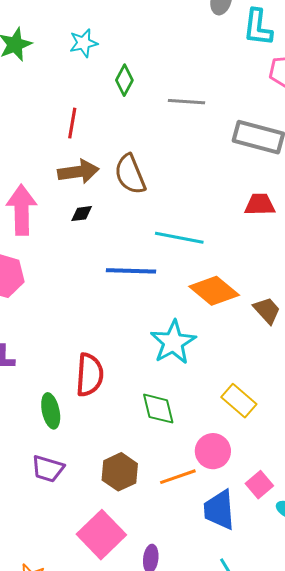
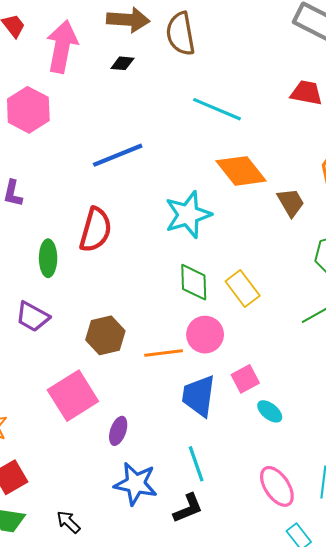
blue line: (131, 271) -> (118, 155), moved, turned -36
green diamond: (158, 409) -> (194, 282), moved

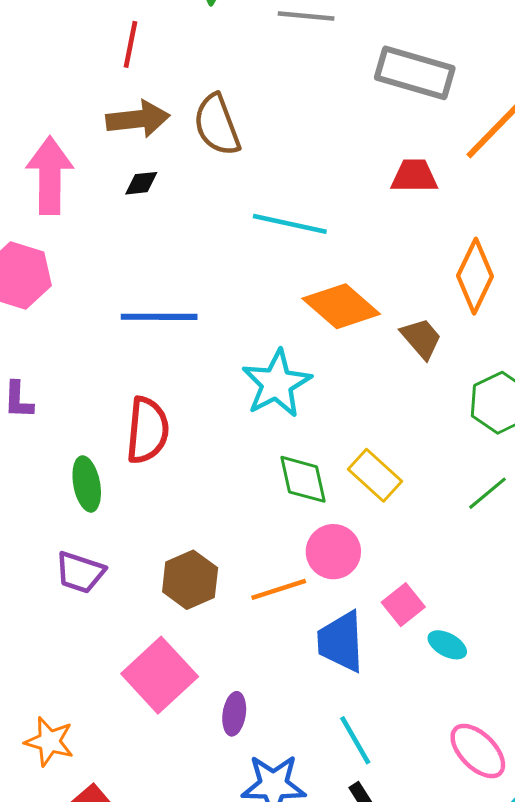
blue line: (118, 155) -> (159, 317), turned 33

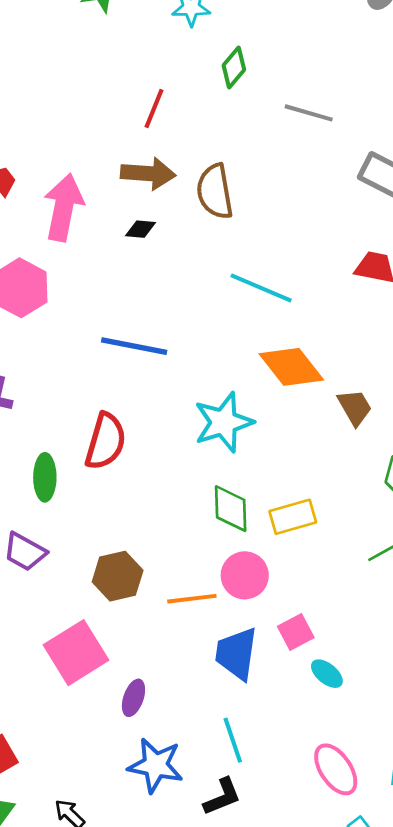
yellow rectangle: (375, 475) -> (293, 517), turned -69

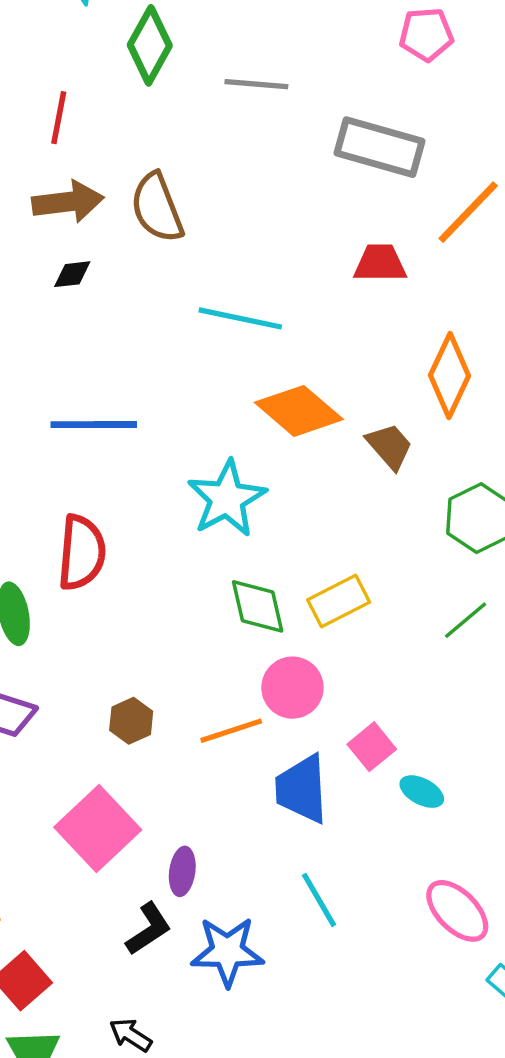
green diamond: (234, 68) -> (150, 45), size x1.4
brown hexagon: (118, 576) -> (131, 721), size x0.7
black L-shape: (222, 797) -> (149, 929), moved

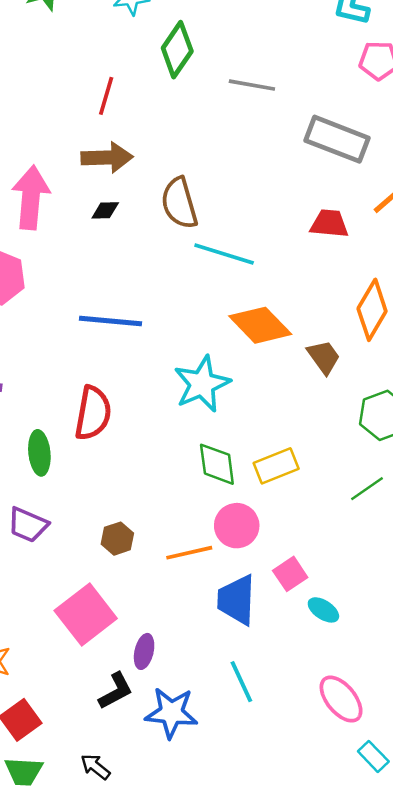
brown semicircle: (157, 208) -> (179, 203), moved

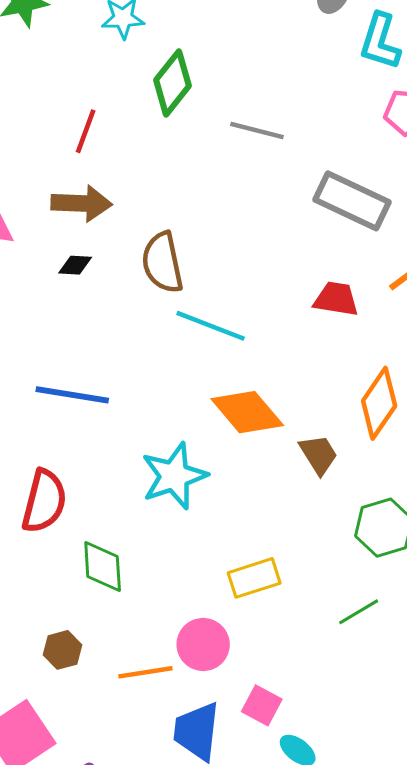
green diamond: (217, 464) -> (103, 566), moved
pink square: (290, 574) -> (262, 705), turned -32

